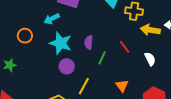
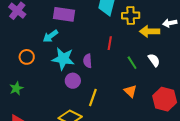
purple semicircle: (89, 42) -> (88, 61), moved
red line: (125, 47) -> (110, 43), moved, turned 56
green line: (102, 58) -> (132, 63), moved, turned -48

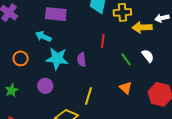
cyan arrow: (50, 36) -> (43, 36), turned 63
purple circle: (73, 81) -> (45, 86), moved

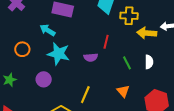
white semicircle: (148, 56) -> (149, 62), turned 32
purple semicircle: (82, 60) -> (91, 57), moved, turned -96

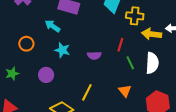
red line: (106, 42) -> (120, 45), moved
cyan star: (59, 54) -> (62, 50), size x0.7
white semicircle: (149, 62) -> (152, 63), size x1.5

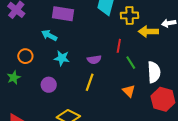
white semicircle: (152, 63) -> (154, 72), moved
green star: (12, 74) -> (14, 78), moved
yellow line: (87, 92) -> (90, 82), moved

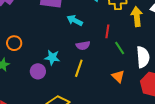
yellow arrow: (148, 31) -> (137, 17), turned 84
cyan arrow: (49, 35) -> (75, 20), moved
cyan star: (62, 58) -> (52, 57), moved

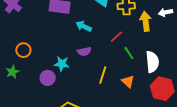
red line: (107, 31) -> (116, 37), turned 40
purple semicircle: (83, 46) -> (84, 51), moved
yellow line: (79, 68) -> (103, 75), moved

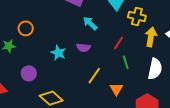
red line: (116, 37) -> (119, 43), turned -32
white semicircle: (152, 62) -> (155, 69), moved
purple circle: (48, 78) -> (29, 73), moved

